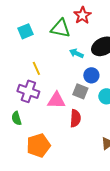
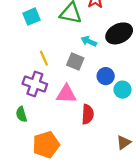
blue circle: (91, 75) -> (106, 76), moved
gray square: (80, 91) -> (75, 61), moved

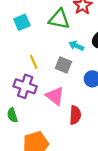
pink triangle: (66, 94) -> (55, 96), turned 36

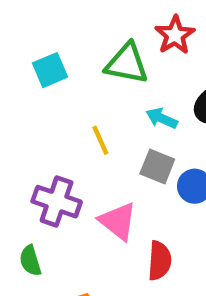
yellow line: (34, 62) -> (100, 140), moved
gray square: (63, 65) -> (157, 166), moved

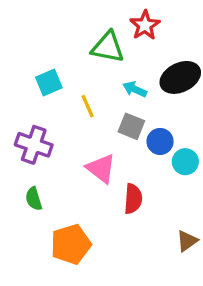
cyan square: (50, 70) -> (49, 83), moved
purple cross: (57, 202) -> (34, 145), moved

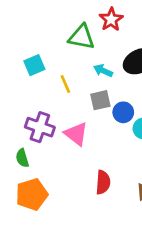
gray square: (131, 126) -> (100, 100), turned -35
purple cross: (34, 145) -> (40, 127), moved
red semicircle: (133, 199) -> (103, 182), moved
orange pentagon: (71, 244) -> (32, 194), moved

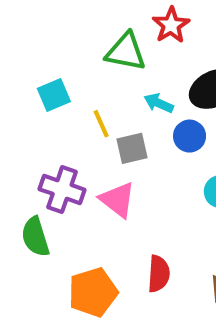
gray square: (100, 100) -> (132, 148), moved
blue circle: (123, 112) -> (190, 136), moved
green semicircle: (22, 158) -> (35, 237), size x1.4
orange pentagon: (32, 194) -> (93, 292), moved

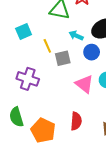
pink triangle: (118, 200) -> (84, 84), moved
green semicircle: (35, 237) -> (16, 117), moved
orange pentagon: (93, 292) -> (43, 130), turned -30

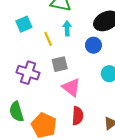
cyan arrow: (76, 36) -> (67, 28), moved, turned 64
gray square: (63, 58) -> (60, 64), moved
pink triangle: (84, 84) -> (71, 87), moved

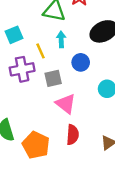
blue circle: (93, 45) -> (81, 62), moved
purple cross: (28, 73) -> (22, 69), moved, turned -30

